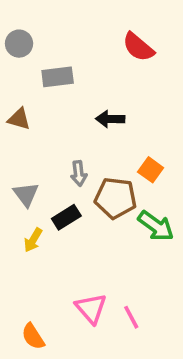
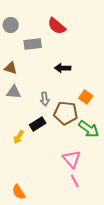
red semicircle: (138, 47) -> (57, 26), moved
gray triangle: (26, 194) -> (14, 92), moved, turned -49
pink triangle: (91, 308) -> (72, 159), moved

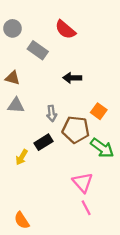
gray rectangle: (33, 44) -> (38, 50), turned 42

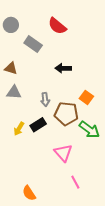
yellow arrow: (22, 157) -> (19, 129), moved
pink triangle: (83, 182) -> (63, 153), moved
orange semicircle: (22, 220) -> (29, 193), moved

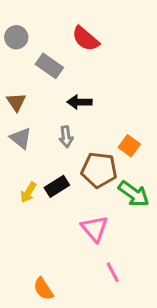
brown triangle: (11, 68) -> (16, 102), turned 40
black arrow: (63, 68) -> (80, 102), moved
gray triangle: (14, 92) -> (21, 138), turned 35
gray arrow: (45, 99) -> (66, 137), moved

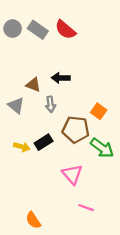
gray rectangle: (49, 66) -> (38, 30), moved
brown triangle: (16, 102) -> (33, 85), moved, turned -35
yellow arrow: (28, 192) -> (22, 147), turned -105
pink line: (113, 272) -> (86, 208), turned -42

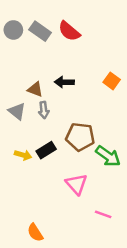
gray arrow: (50, 104) -> (44, 110), moved
orange square: (99, 111) -> (112, 81), moved
pink line: (86, 208) -> (103, 214), moved

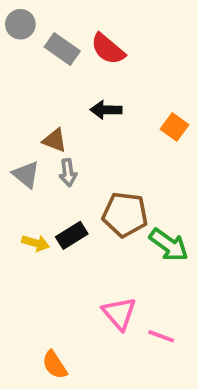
gray circle: (13, 30) -> (20, 24), moved
black arrow: (64, 82) -> (106, 110), moved
pink triangle: (76, 184) -> (119, 313), moved

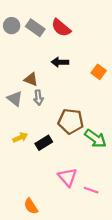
gray circle: (20, 24) -> (12, 26), moved
black rectangle: (72, 235) -> (44, 143), moved
yellow arrow: (36, 243) -> (20, 137), turned -40

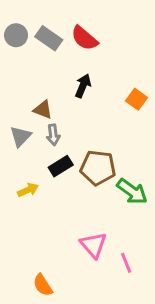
black arrow: (60, 62) -> (83, 86), turned 112
gray triangle: (15, 99) -> (20, 136), turned 35
black rectangle: (44, 143) -> (61, 166), moved
pink line: (91, 190) -> (126, 263), turned 48

